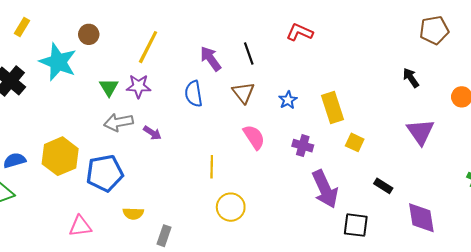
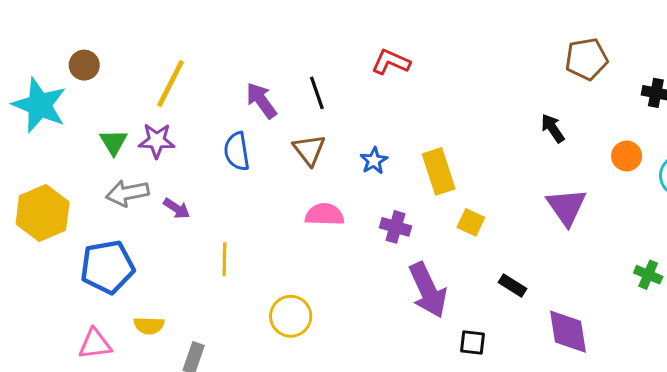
pink semicircle: (254, 137) -> (325, 215), turned -55
yellow hexagon: (60, 156) -> (43, 213), moved
yellow line: (212, 167) -> (224, 259), moved
black square: (356, 225) -> (473, 342), size x0.7
pink triangle: (80, 226) -> (95, 344), moved

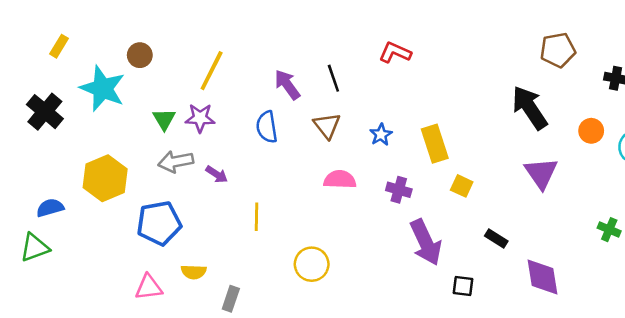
black arrow: (553, 128) -> (530, 108), size x1.8

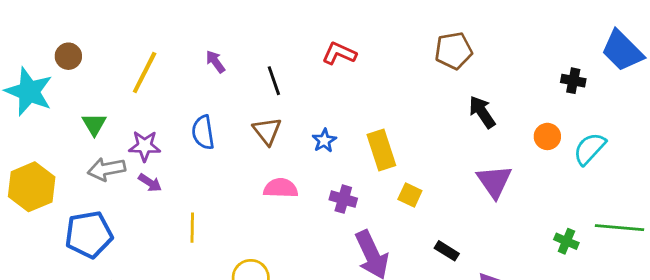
brown pentagon: (558, 50) -> (453, 51), moved
purple arrow: (287, 85) -> (215, 62), moved, size x0.7
black arrow: (530, 108) -> (482, 112), size x0.7
purple star: (200, 118) -> (145, 146), moved

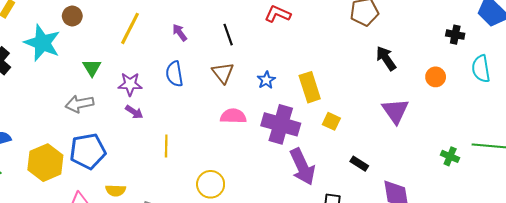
purple arrow: (215, 62) -> (180, 33), moved
cyan semicircle: (590, 149) -> (481, 69), moved, turned -52
gray arrow: (106, 169) -> (79, 104), moved
yellow hexagon: (32, 187) -> (45, 163), moved
purple cross: (343, 199) -> (281, 124), size x1.8

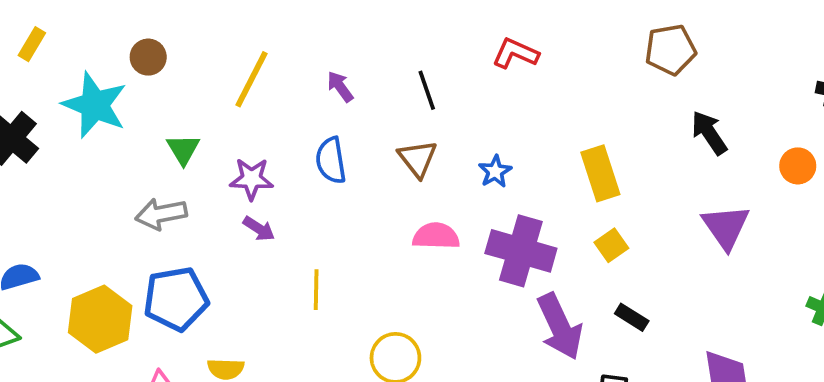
yellow rectangle: (310, 87) -> (600, 173), moved
yellow square: (331, 121) -> (611, 245), turned 30
black rectangle: (359, 164) -> (632, 317), moved

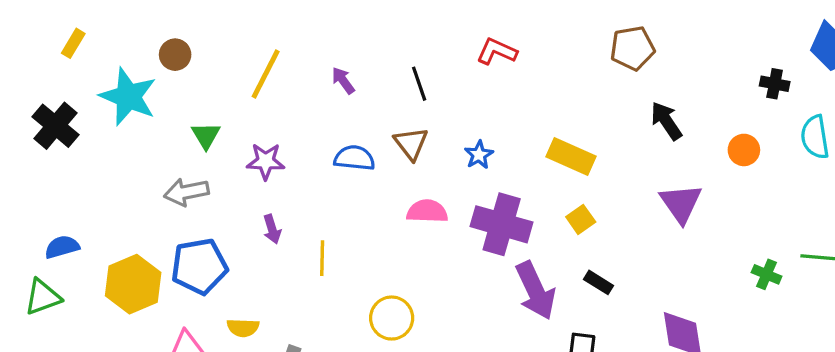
blue semicircle: (331, 160) -> (354, 158), moved, turned 105
yellow rectangle: (600, 173) -> (571, 156), turned -48
purple arrow: (259, 229) -> (272, 229), moved, turned 40

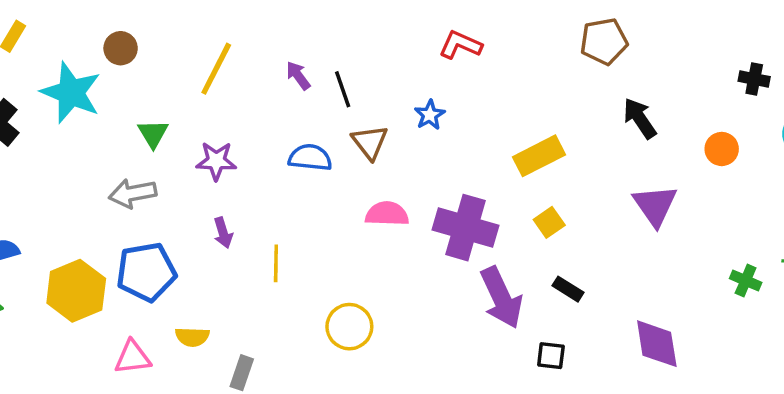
black line: (419, 84) -> (343, 89), moved
blue star: (479, 155) -> (430, 115), moved
yellow rectangle: (571, 156) -> (539, 156), turned -51

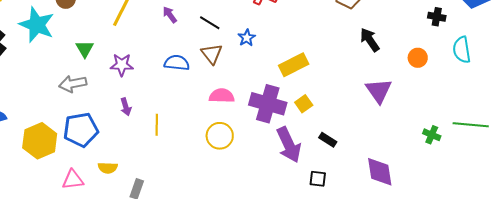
black line: (343, 89) -> (210, 23), moved, turned -40
yellow rectangle: (539, 156) -> (294, 65), moved
yellow square: (549, 222) -> (304, 104), moved
yellow circle: (349, 327) -> (220, 136), moved

